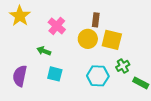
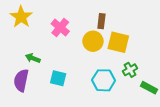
green arrow: (44, 51) -> (33, 58), moved

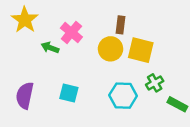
green arrow: (33, 58) -> (50, 48), moved

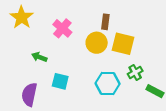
green arrow: (50, 48) -> (39, 57), moved
purple semicircle: (25, 96) -> (29, 95), moved

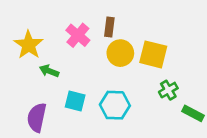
yellow star: (22, 17) -> (29, 45), moved
brown rectangle: (105, 22) -> (109, 27), moved
cyan hexagon: (108, 83) -> (115, 105), moved

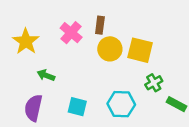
green arrow: (49, 71) -> (46, 75), moved
cyan square: (75, 101) -> (77, 107), moved
cyan hexagon: (115, 105) -> (121, 104), moved

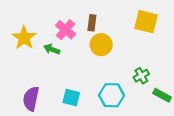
yellow square: (140, 50) -> (146, 22), moved
green arrow: (46, 75) -> (52, 49), moved

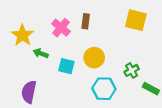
yellow circle: (101, 45) -> (94, 58), moved
green arrow: (52, 49) -> (41, 53), moved
cyan square: (71, 98) -> (66, 66), moved

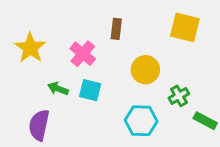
pink cross: (61, 28) -> (83, 54), moved
green arrow: (41, 53) -> (58, 89), moved
yellow circle: (94, 58) -> (145, 70), moved

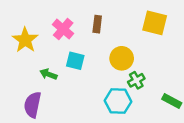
pink cross: (83, 54) -> (63, 29), moved
cyan square: (90, 90) -> (75, 61), moved
green cross: (179, 96) -> (136, 80), moved

